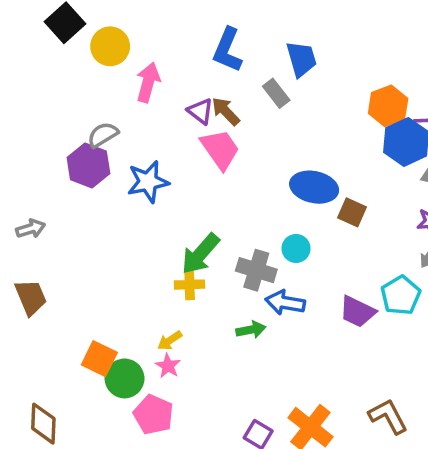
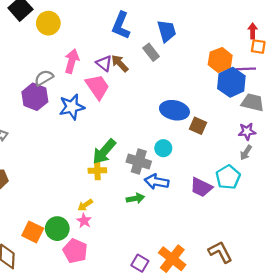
pink arrow: (148, 82) -> (72, 61), moved
pink trapezoid: (220, 149) -> (97, 87), moved
orange square: (99, 359) -> (33, 232), moved

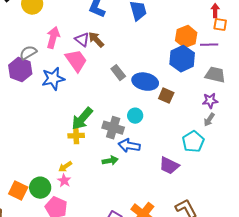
gray rectangle: (151, 52) -> (118, 73), moved
blue hexagon: (231, 82) -> (182, 59), moved
purple trapezoid: (201, 187) -> (169, 166), moved

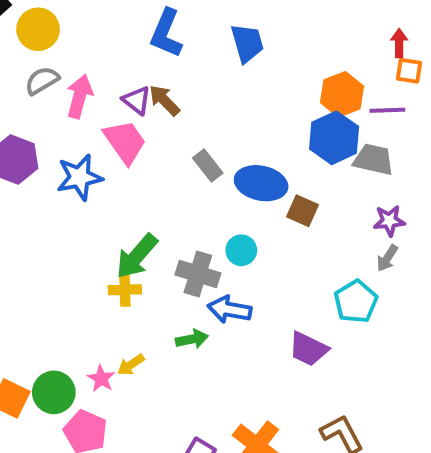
gray semicircle: (28, 53) -> (42, 81), moved
gray trapezoid: (215, 75) -> (374, 160), moved
yellow arrow: (65, 167) -> (131, 365), moved

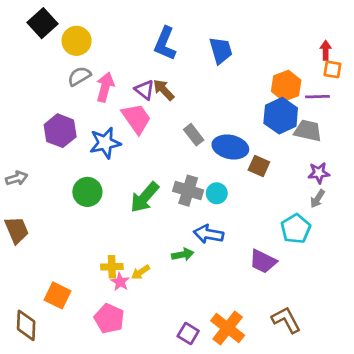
gray cross: (198, 274) -> (188, 191), moved
yellow cross: (125, 290) -> (112, 267), moved
green circle: (54, 392) -> (87, 192), moved

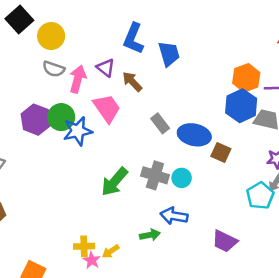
blue trapezoid: (221, 50) -> (169, 54), moved
gray semicircle: (79, 76) -> (54, 69), turned -130
purple triangle: (145, 90) -> (106, 68), moved
green circle: (87, 192) -> (61, 117), moved
cyan pentagon: (296, 229) -> (260, 196), moved

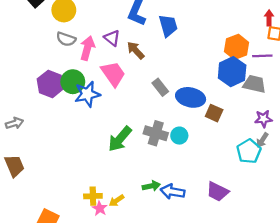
blue arrow: (174, 216) -> (173, 192), moved

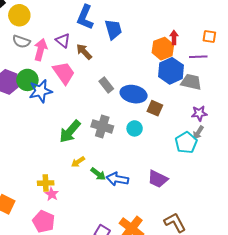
red arrow: (269, 18) -> (174, 37), moved
orange hexagon: (237, 47) -> (163, 49), moved
cyan circle: (179, 136) -> (135, 128), moved
green arrow: (151, 186) -> (98, 174), turned 49
yellow arrow: (117, 201) -> (78, 162), moved

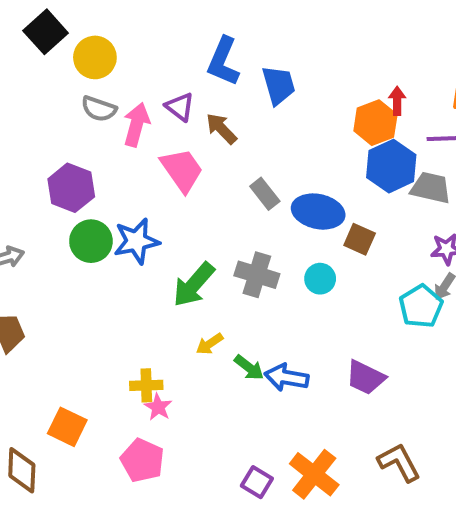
green circle: (27, 80) -> (91, 241), moved
blue star: (41, 91) -> (136, 241), moved

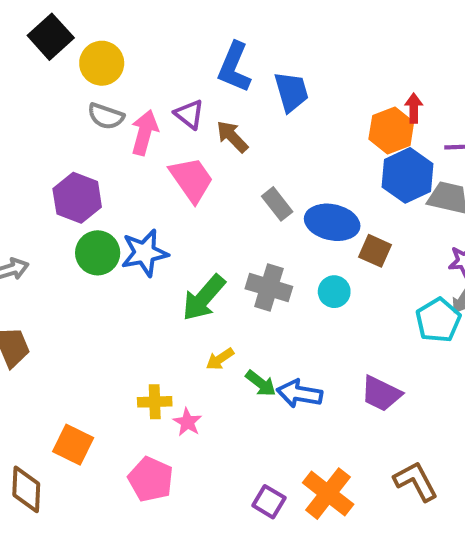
pink star: (158, 407) -> (187, 422), moved

